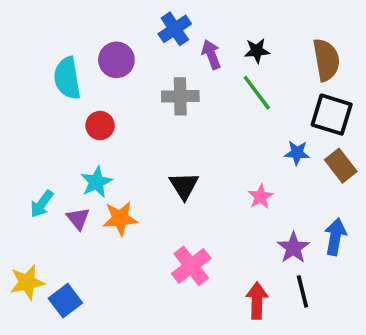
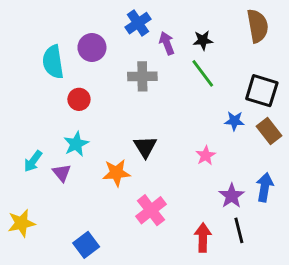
brown semicircle: (326, 60) -> (258, 26), moved
orange star: (120, 219) -> (116, 173), moved
blue square: (65, 301) -> (86, 245), moved

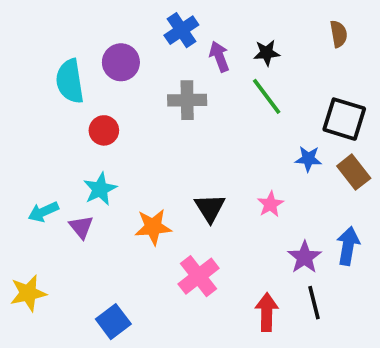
brown semicircle: (258, 26) -> (339, 34), size x0.6
black triangle: (145, 147) -> (210, 208), moved
cyan arrow: (33, 161) -> (43, 212), turned 30

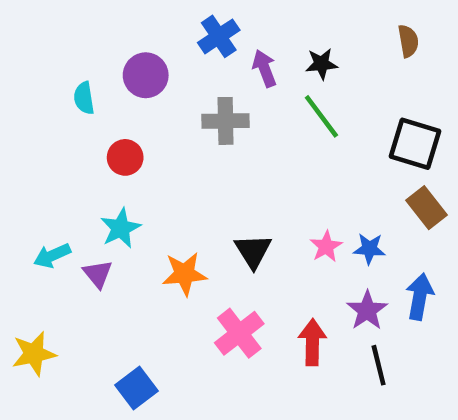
cyan semicircle: (70, 81) -> (84, 98), size x0.6
blue star: (308, 159) -> (369, 249), moved
red arrow: (267, 312) -> (312, 342), moved

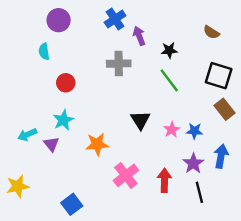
brown semicircle: (408, 41) -> (211, 32), moved, turned 133
black star: (321, 64) -> (169, 50), moved
purple circle: (146, 75) -> (59, 20), moved
green line: (321, 116) -> (169, 80), moved
black triangle: (253, 251) -> (140, 120), moved

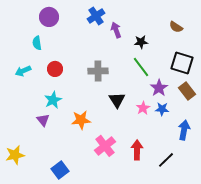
gray cross: (119, 64) -> (98, 71), moved
cyan arrow: (27, 135) -> (23, 71), moved
purple star: (193, 163) -> (159, 88), moved
black line: (199, 192) -> (166, 160), turned 60

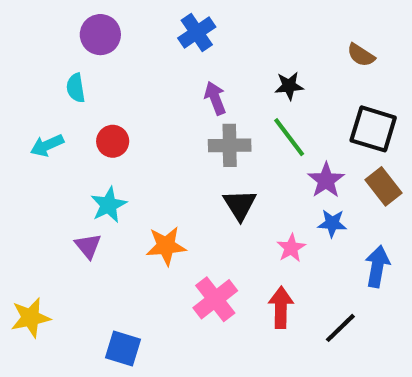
purple arrow: (116, 30) -> (215, 98), moved
gray cross: (98, 71) -> (230, 145), moved
pink star: (143, 108) -> (291, 248), moved
blue square: (60, 170) -> (123, 348), turned -36

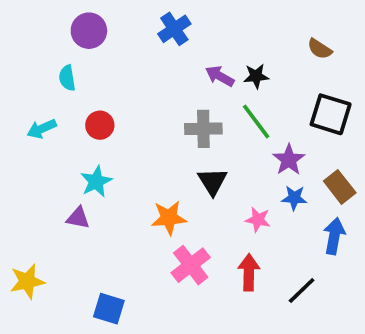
purple arrow: (215, 98) -> (220, 76), moved, turned -40
brown rectangle: (383, 186) -> (340, 187), moved
purple triangle: (88, 246) -> (78, 218), turned -40
orange star: (166, 246) -> (169, 218), moved
pink star: (291, 248) -> (258, 220), turned -30

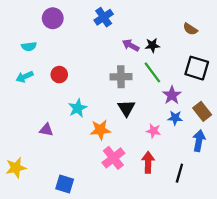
cyan semicircle: (67, 78) -> (29, 46), moved, turned -88
cyan star: (96, 181) -> (78, 108), moved
black line: (302, 291) -> (179, 173), turned -30

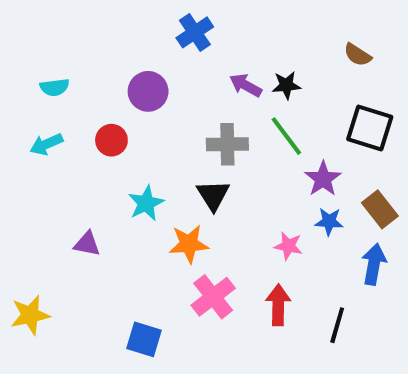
purple circle: (53, 18) -> (148, 91), moved
black triangle: (126, 108) -> (213, 195), moved
blue square: (65, 184) -> (144, 339), moved

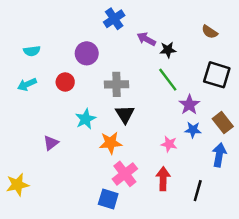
purple arrow: (246, 85) -> (146, 39), moved
gray cross: (227, 144) -> (117, 84), moved
purple triangle: (87, 244) -> (51, 143), turned -49
blue square: (144, 339) -> (108, 199), moved

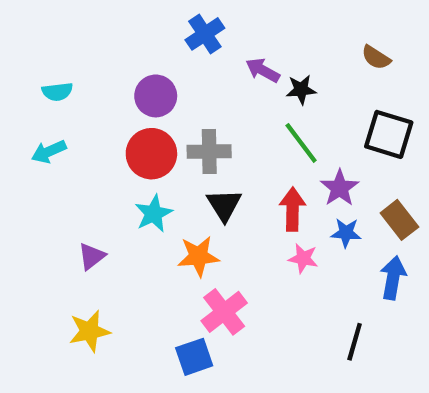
red circle: (65, 82) -> (151, 154), moved, size x1.5
red arrow: (163, 179) -> (293, 209), moved
yellow star: (17, 185) -> (89, 331), moved
blue square: (108, 199) -> (194, 357), turned -36

